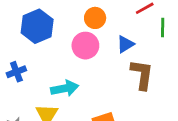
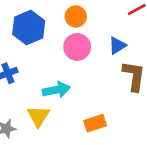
orange circle: (95, 18) -> (76, 16), moved

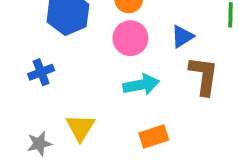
cyan arrow: (56, 90) -> (141, 85), moved

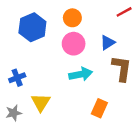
blue cross: (41, 72) -> (17, 78), moved
orange rectangle: (154, 136) -> (99, 108), moved, turned -48

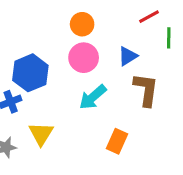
blue hexagon: (32, 27) -> (30, 73), moved
cyan arrow: (81, 74) -> (93, 97), turned 150

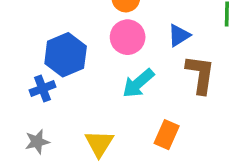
yellow triangle: (41, 134) -> (99, 143), moved

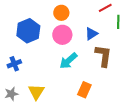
blue hexagon: (66, 55) -> (28, 31), moved
yellow triangle: (99, 143) -> (36, 92), moved

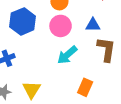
blue triangle: (91, 34) -> (93, 25), turned 32

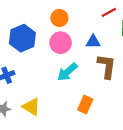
yellow triangle: (31, 90) -> (31, 107), turned -30

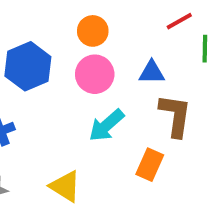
orange rectangle: (85, 104) -> (150, 165), moved
yellow triangle: (31, 107) -> (65, 186), moved

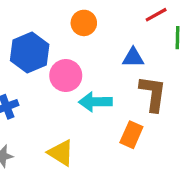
pink circle: (95, 74) -> (66, 76), moved
cyan arrow: (107, 125) -> (95, 102), turned 40

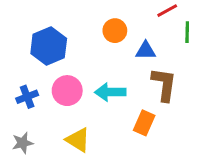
orange circle: (84, 23) -> (115, 31), moved
pink circle: (66, 76) -> (67, 91), moved

